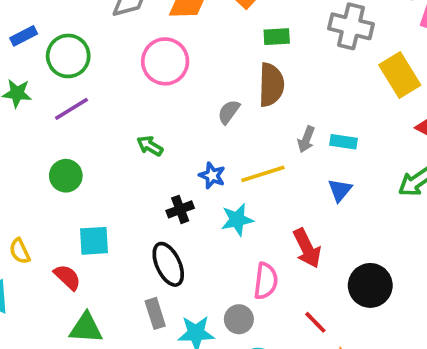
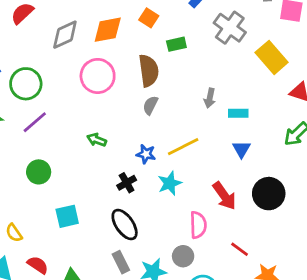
gray cross: (351, 26) -> (230, 28), turned 32
brown semicircle: (271, 85) -> (149, 71), moved
gray arrow: (306, 139) -> (210, 98), moved
red semicircle: (67, 277) -> (38, 265), moved
black circle: (370, 285) -> (269, 194), moved

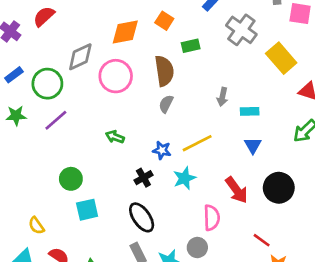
gray diamond: (65, 35) -> (80, 57), moved
green circle: (39, 172) -> (71, 179), moved
red line: (240, 249) -> (262, 240), moved

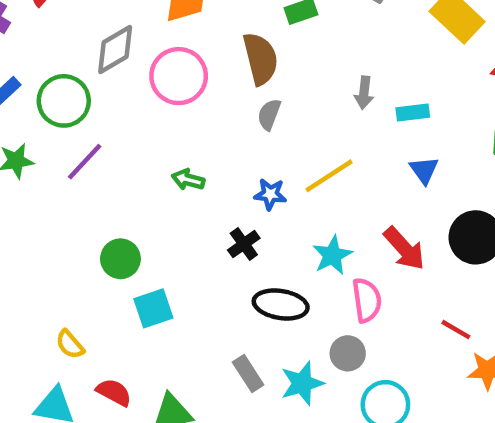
cyan star: (184, 178) -> (332, 255), moved
black ellipse: (142, 217) -> (281, 304), moved, turned -40

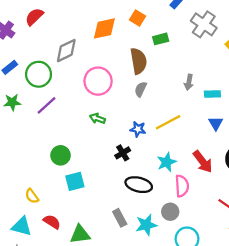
pink circle: (179, 76) -> (98, 81), moved

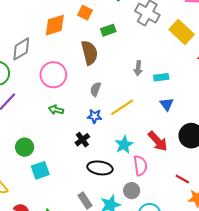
gray semicircle: (141, 89) -> (96, 89), moved

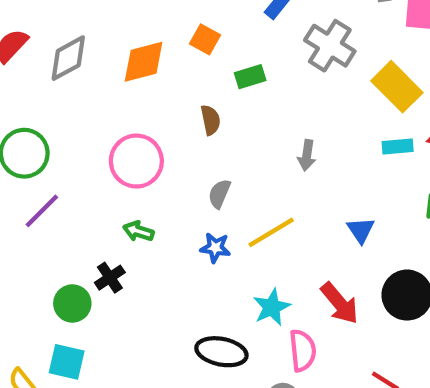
gray diamond: (21, 49) -> (68, 58), moved
brown semicircle: (89, 53) -> (211, 120), size x0.6
cyan rectangle: (161, 77) -> (398, 146), moved
black cross: (82, 140) -> (110, 278), moved
cyan square: (40, 170) -> (67, 362), moved, turned 30

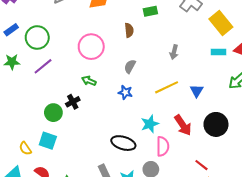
yellow line: (271, 232) -> (167, 87), moved

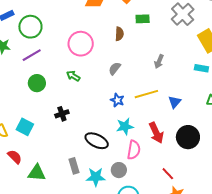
blue star: (125, 92) -> (117, 100), moved
black cross: (73, 102) -> (62, 114), moved
green circle: (53, 113) -> (37, 83), moved

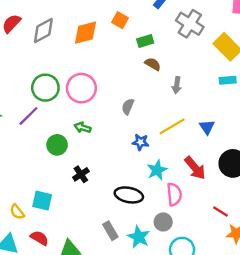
green circle: (30, 27) -> (45, 88), moved
brown semicircle: (119, 34) -> (153, 64), moved, turned -48
green circle: (37, 83) -> (57, 145), moved
cyan star: (96, 177) -> (139, 237), turned -30

